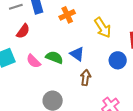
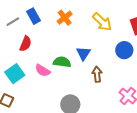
blue triangle: (77, 54) -> (83, 53), turned 42

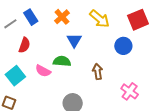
blue triangle: (83, 53) -> (74, 40), moved

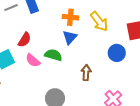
orange cross: (62, 17) -> (70, 17), moved, turned 35
red semicircle: (24, 45) -> (25, 40), moved

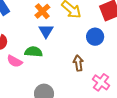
orange cross: (70, 17) -> (42, 11), turned -35
brown arrow: (86, 73) -> (78, 63), moved

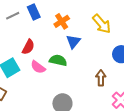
orange cross: (42, 11) -> (62, 21), moved

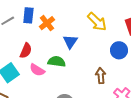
blue rectangle: (34, 12) -> (28, 15), turned 35
orange cross: (62, 21) -> (47, 23), moved

